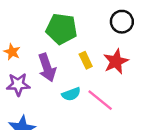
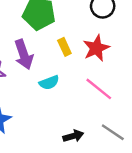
pink line: (100, 100) -> (99, 89), moved

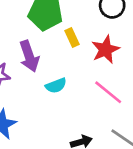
yellow rectangle: (64, 47) -> (72, 37), moved

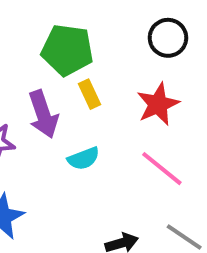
yellow rectangle: (72, 37) -> (90, 94), moved

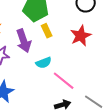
pink line: (162, 169) -> (64, 81), moved

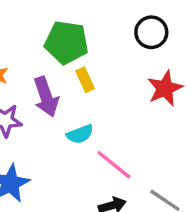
red star: (81, 36) -> (165, 88), moved

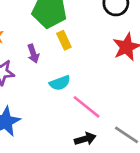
purple arrow: (46, 97) -> (33, 54), size x0.6

